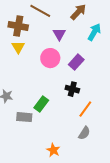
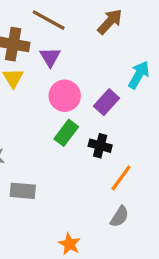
cyan arrow: (94, 32) -> (139, 75), moved
purple triangle: (59, 34) -> (50, 57), moved
green rectangle: (41, 104) -> (66, 133), moved

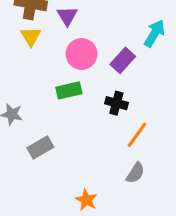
green rectangle: (66, 133) -> (69, 90), moved, turned 40
gray rectangle: (23, 191) -> (40, 148), turned -35

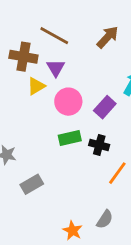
yellow triangle: (31, 37) -> (36, 86), moved, turned 30
green rectangle: (69, 90) -> (70, 138), moved
gray semicircle: (135, 173) -> (105, 219), moved

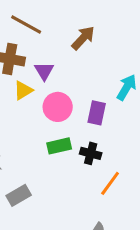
brown line: (54, 36) -> (26, 24), moved
brown arrow: (108, 37) -> (83, 38), moved
purple rectangle: (105, 107) -> (97, 113), turned -30

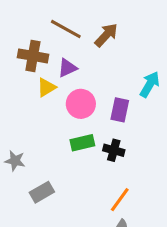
brown line: (26, 24) -> (66, 29), moved
purple triangle: (44, 71) -> (67, 68), turned 36
orange line: (110, 183) -> (120, 200), moved

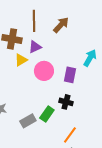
brown line: (66, 29) -> (34, 21), turned 60
green rectangle: (82, 143) -> (47, 114), moved, turned -42
gray rectangle: (42, 192) -> (28, 121), moved

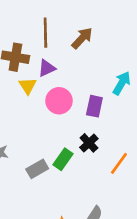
yellow triangle: (21, 60) -> (28, 86), turned -32
black cross: (66, 102) -> (89, 143), turned 32
orange line: (70, 135) -> (119, 163), moved

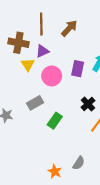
purple rectangle: (94, 106) -> (78, 69), moved
black cross: (89, 143) -> (88, 104), moved
gray rectangle: (37, 169) -> (35, 103), moved

